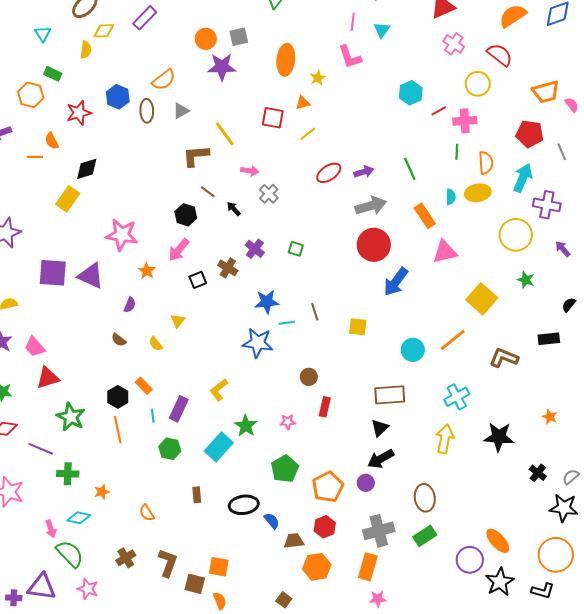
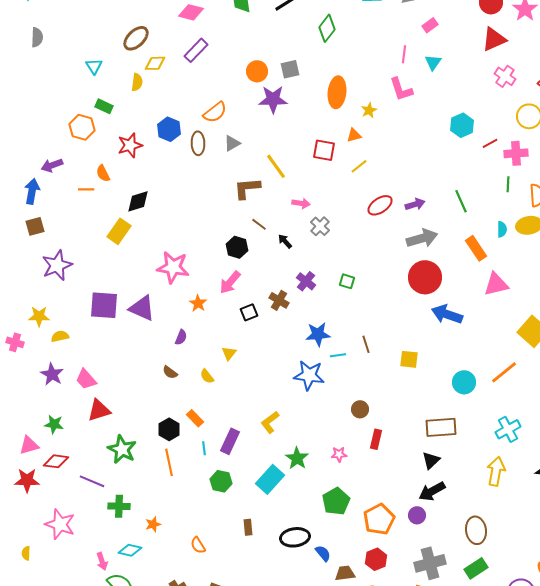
blue arrow: (396, 282) -> (447, 314), turned 72

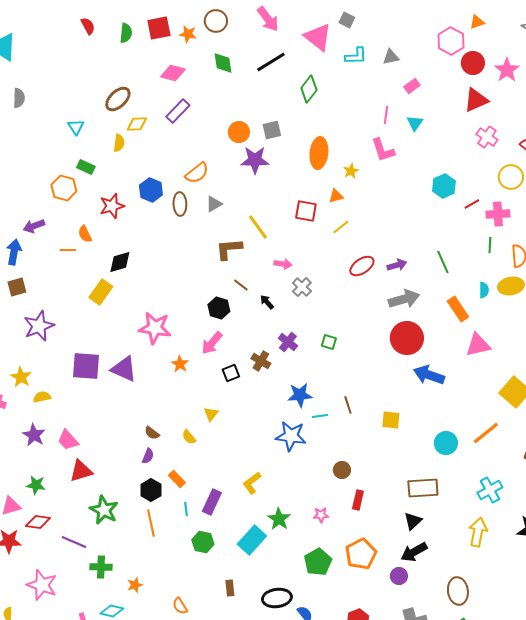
yellow star: (39, 316) -> (21, 377), turned 30
purple semicircle: (181, 337) -> (148, 456), moved
orange pentagon: (379, 519) -> (361, 554), moved

